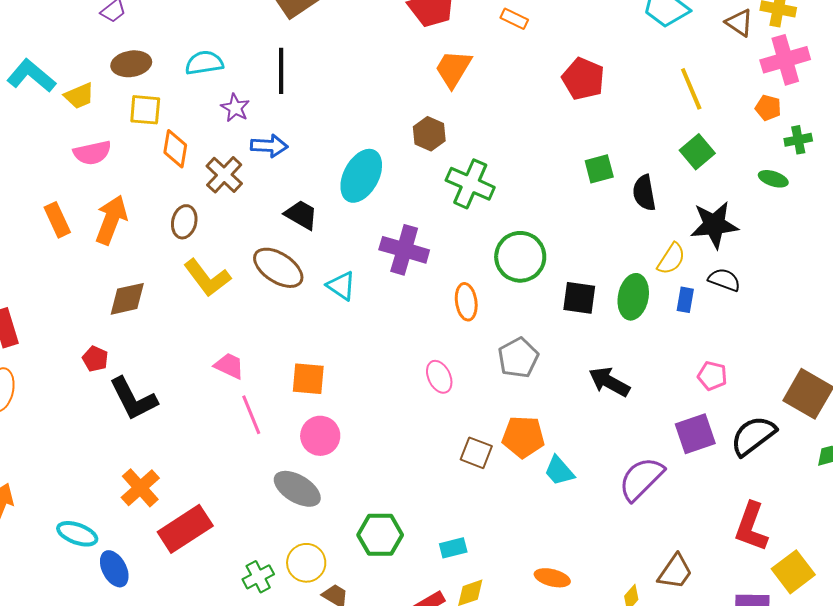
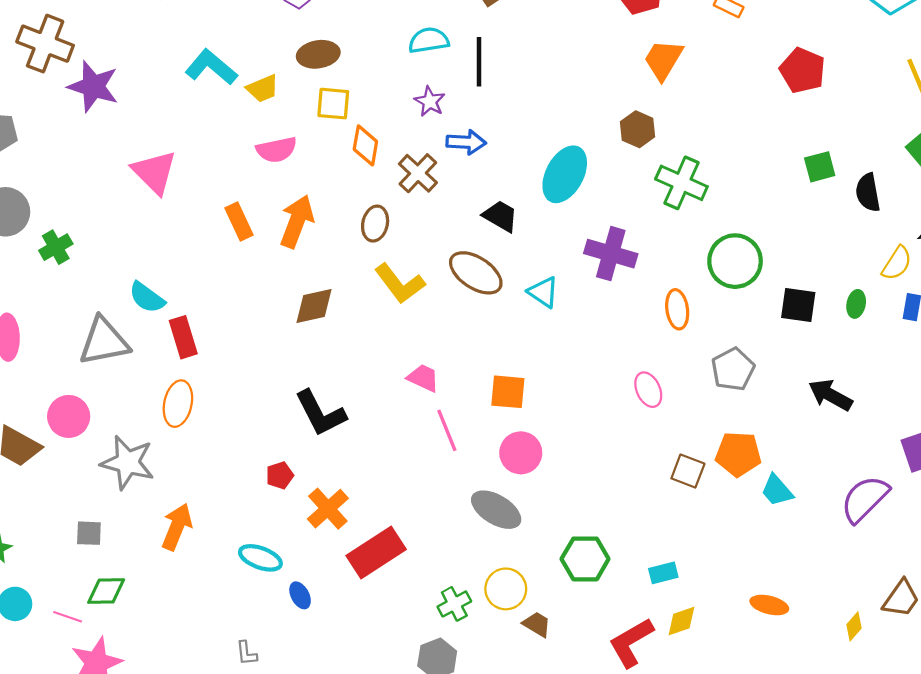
cyan semicircle: (204, 63) -> (429, 40), moved
green ellipse: (633, 297) -> (856, 304), size x0.6
red pentagon: (95, 359) -> (280, 475), moved, turned 30
blue ellipse: (114, 569) -> (300, 595), size x0.7

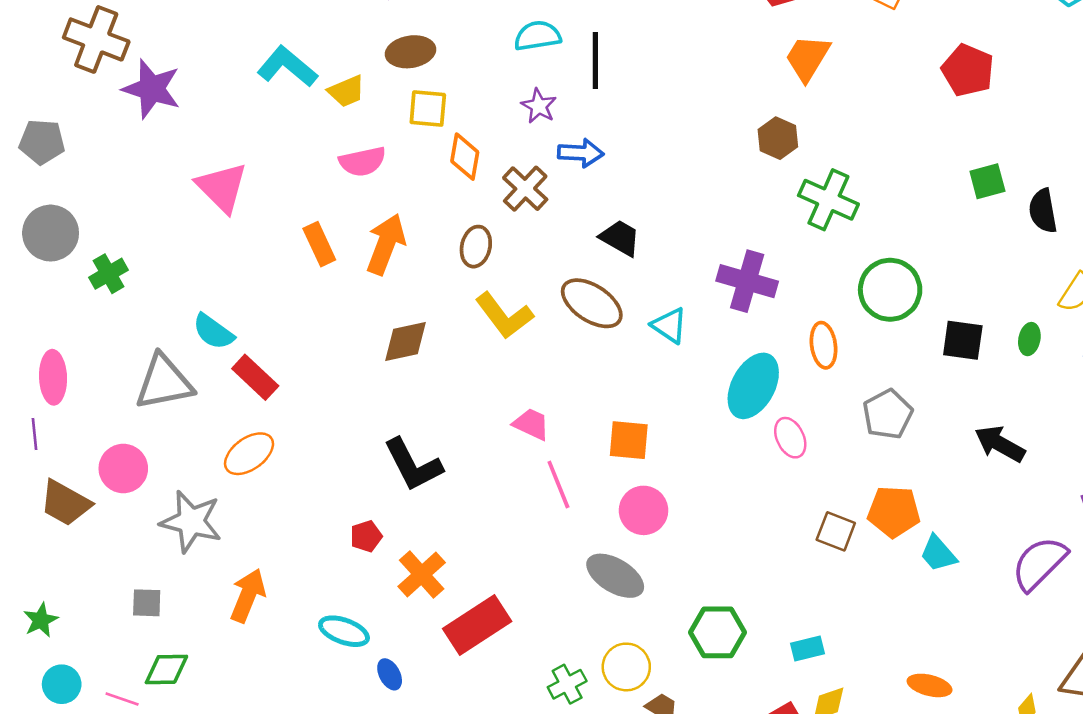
cyan ellipse: (565, 174) -> (753, 386), moved
red rectangle: (183, 337) -> (255, 377), turned -30
orange ellipse: (178, 404) -> (249, 454), turned 42

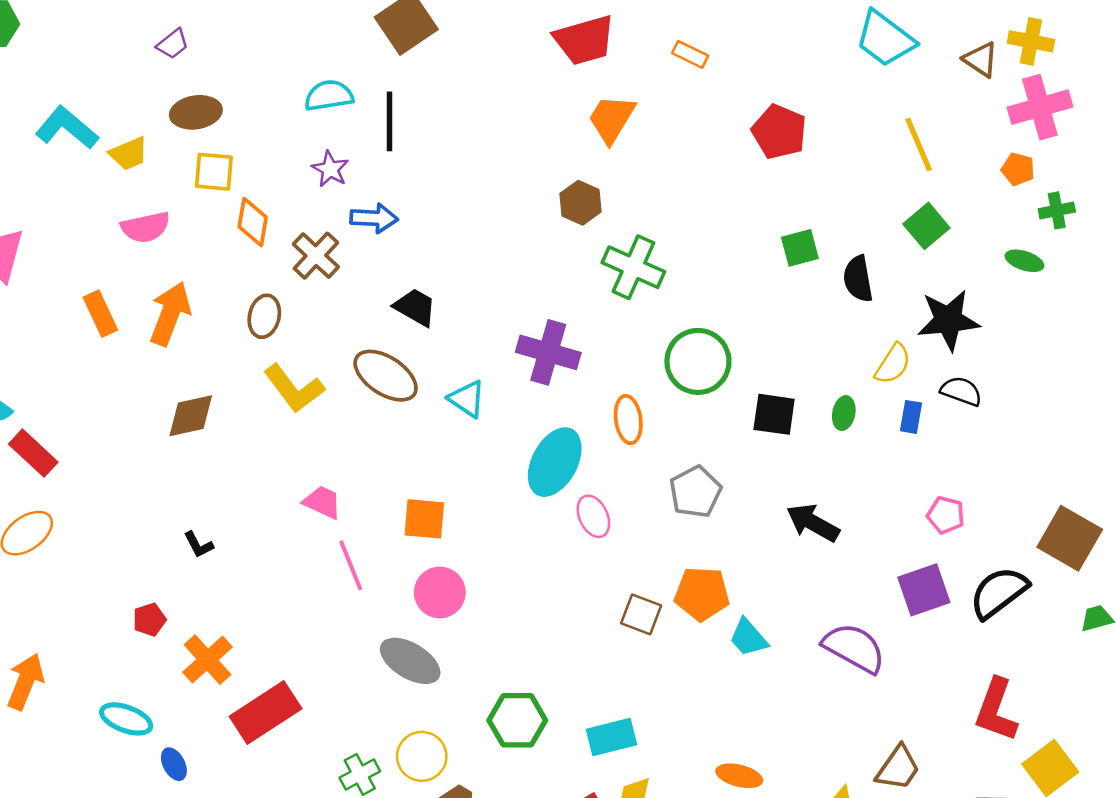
black L-shape: (413, 465) -> (198, 545), size x0.5
purple semicircle: (1039, 563) -> (854, 648), turned 74
cyan rectangle: (807, 648) -> (611, 737), size x1.4

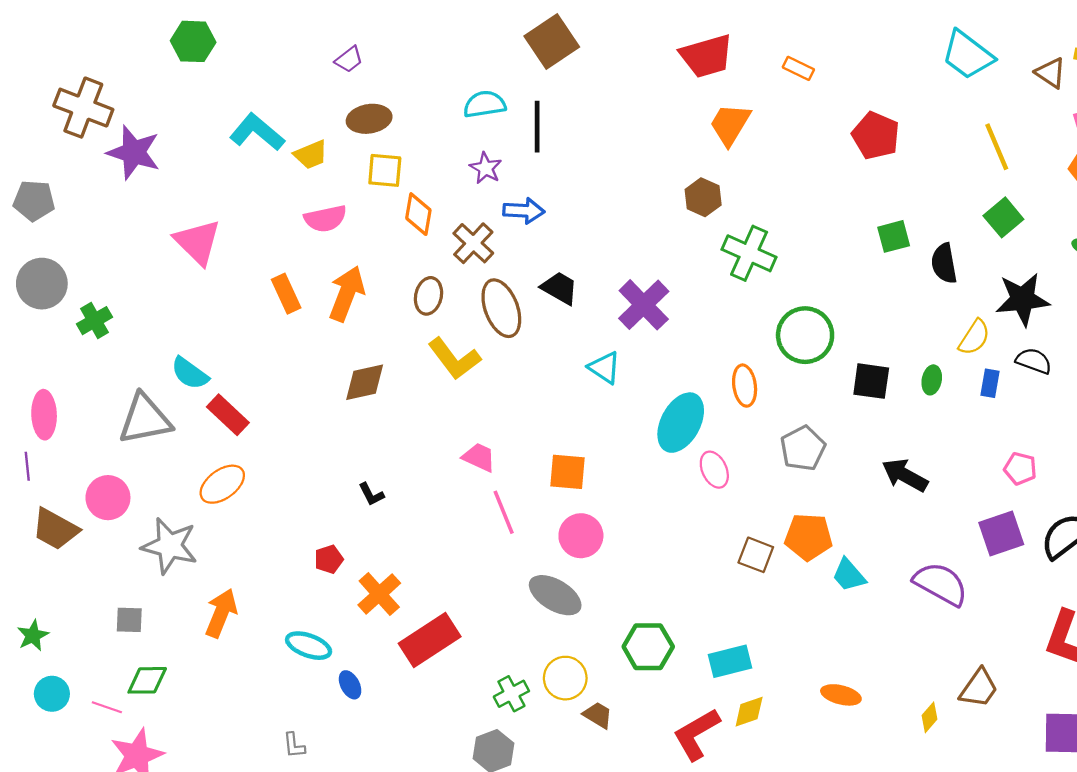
purple cross: (548, 352) -> (644, 305), moved, turned 30
brown ellipse: (386, 376) -> (501, 308), moved, turned 36

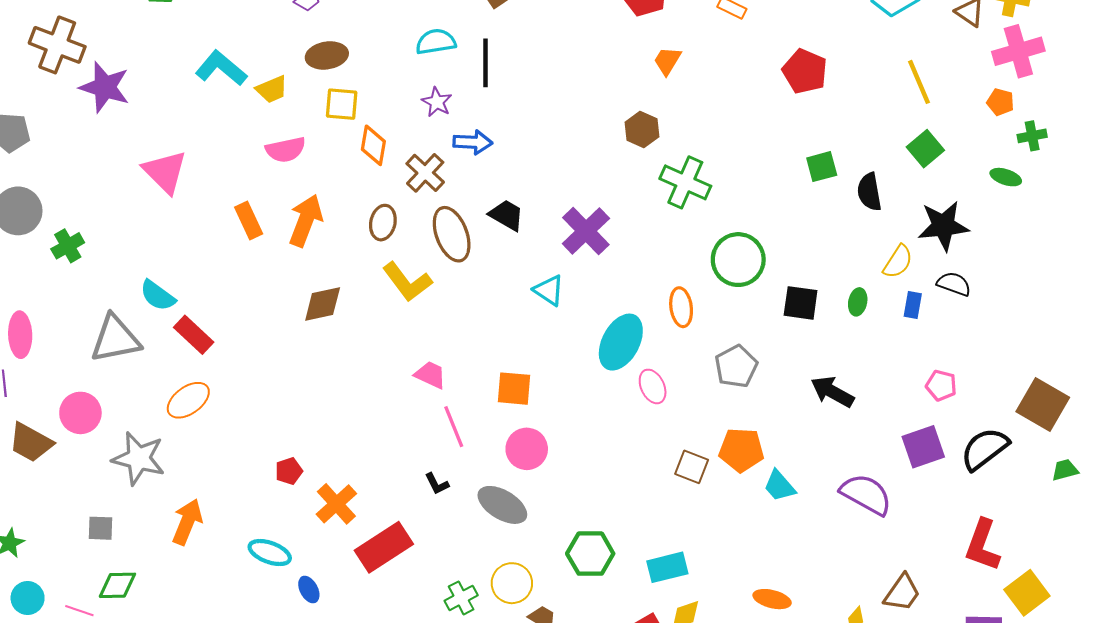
orange trapezoid: (730, 124) -> (667, 61), size x0.7
black L-shape: (371, 494) -> (437, 484), moved

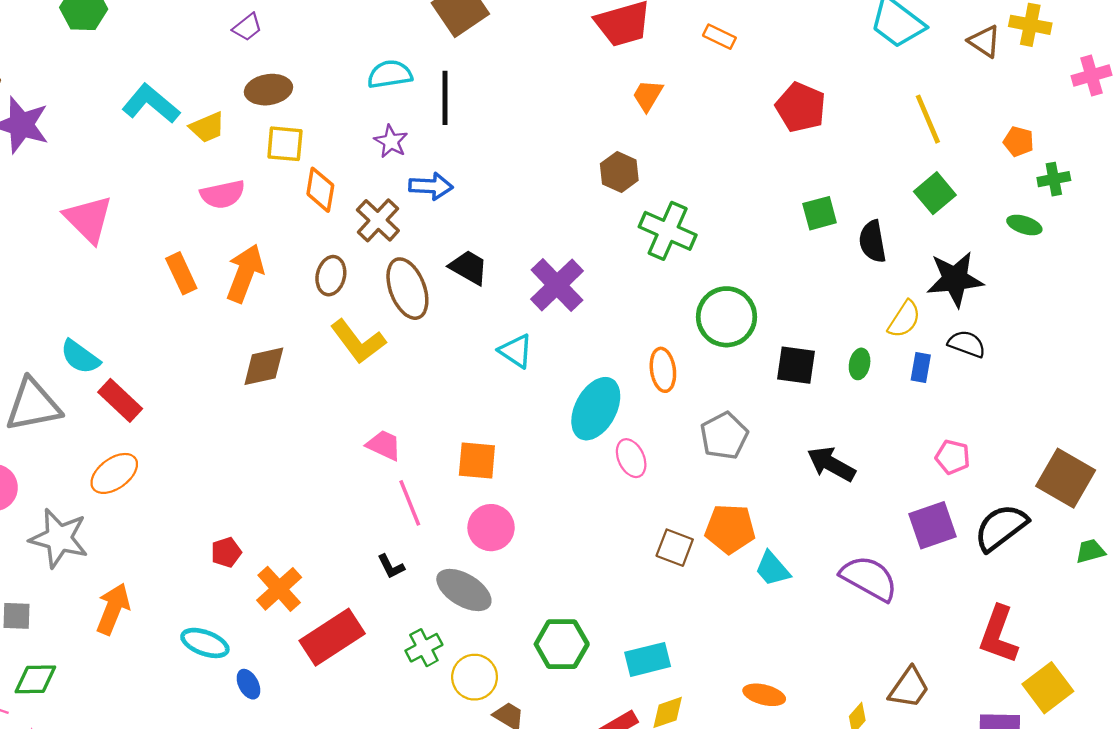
pink cross: (1018, 51) -> (1091, 75), moved, size x0.7
green cross: (461, 598) -> (424, 648), moved

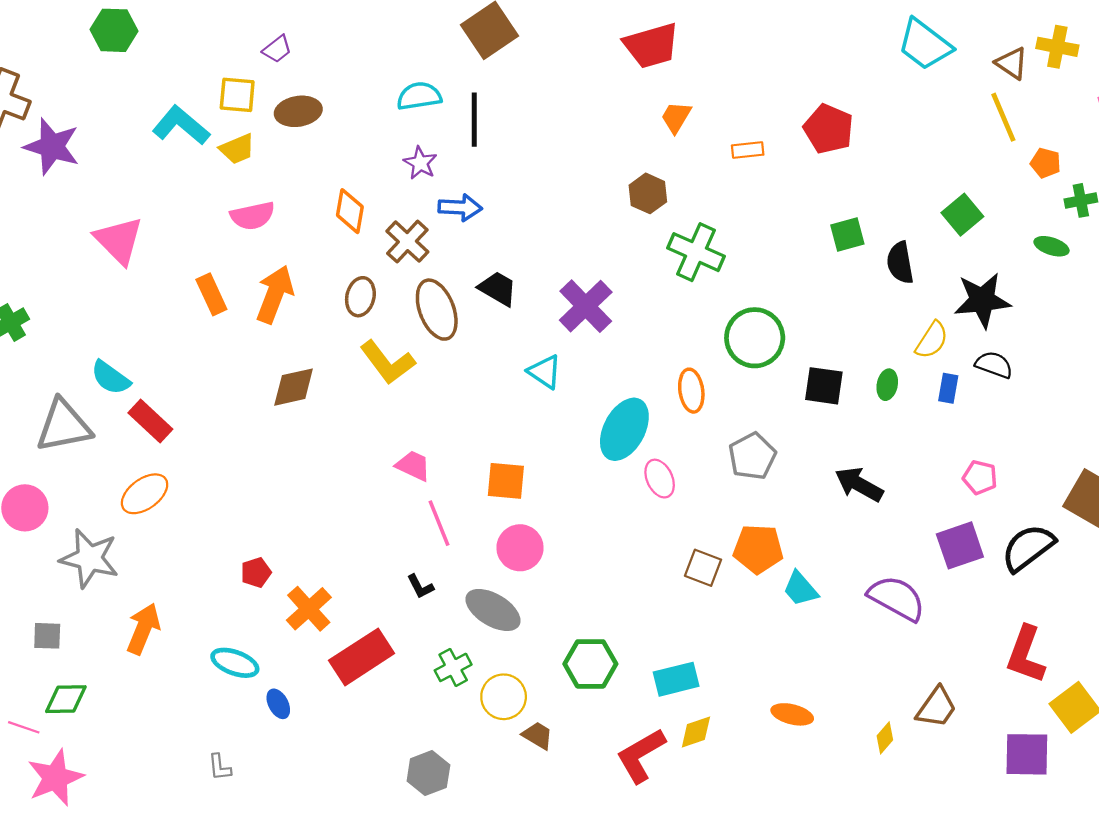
orange rectangle: (719, 37) -> (748, 150), moved, turned -32
yellow line: (928, 119) -> (1003, 117), moved
yellow square: (285, 144) -> (237, 95), moved

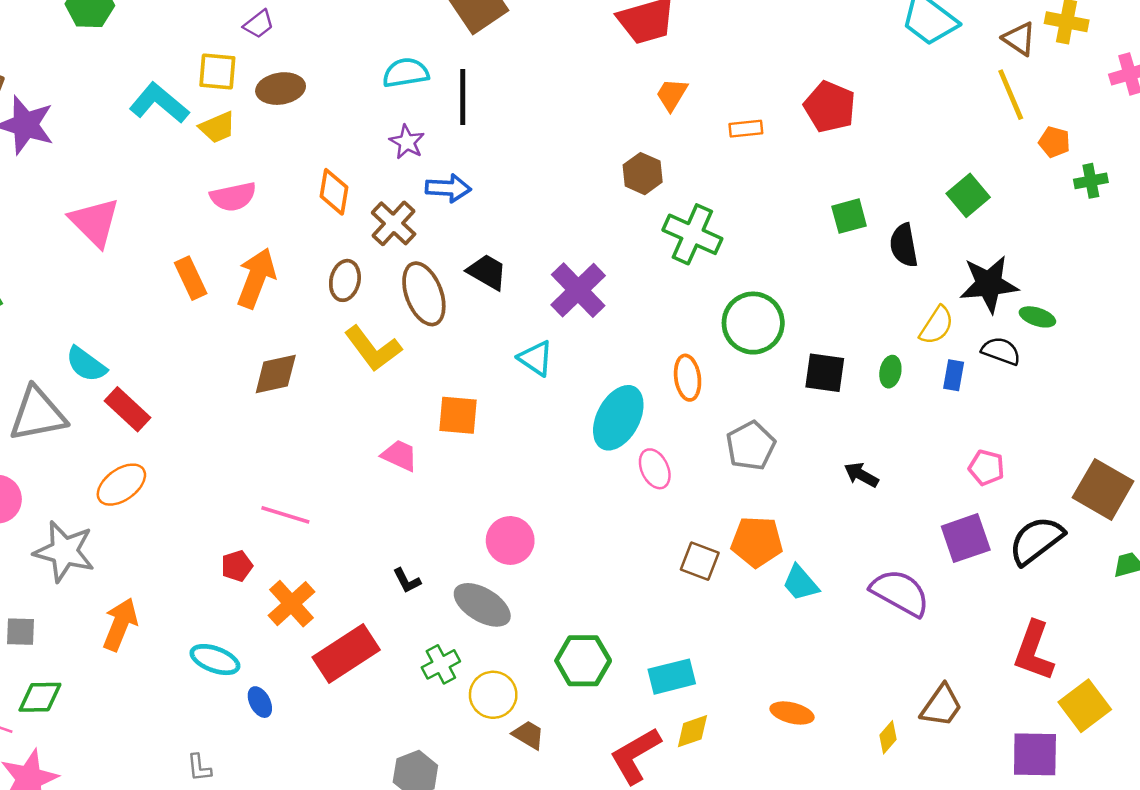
green ellipse: (1051, 246) -> (1037, 317), moved
orange square: (506, 481) -> (458, 415), moved
black arrow: (859, 484) -> (861, 475), size x0.7
pink line: (439, 523) -> (285, 515), moved, turned -51

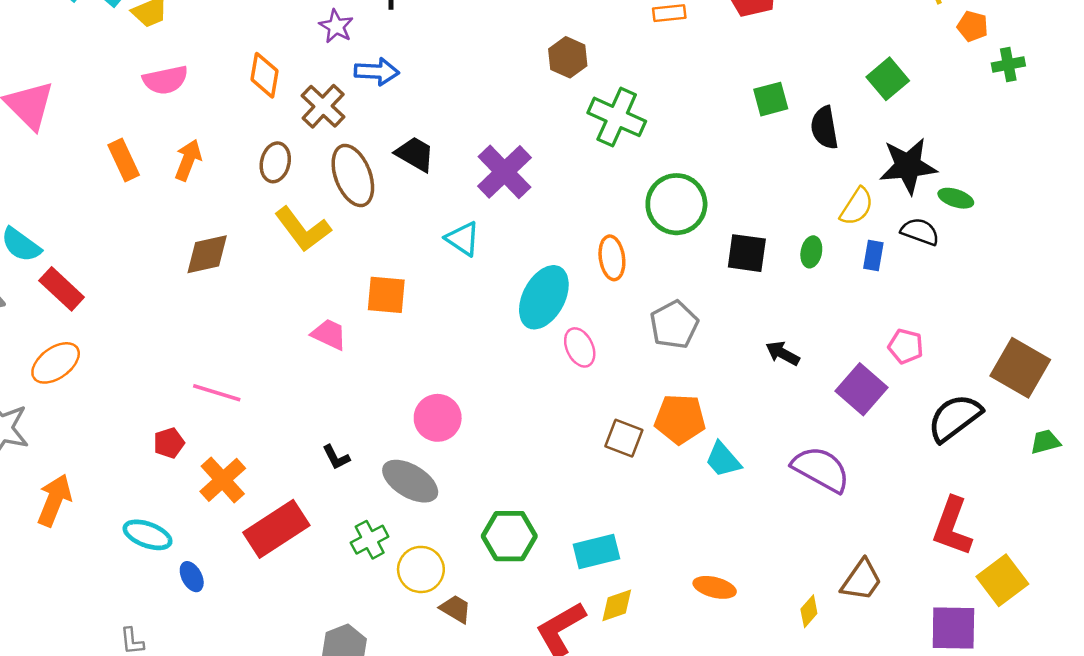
orange arrow: (256, 278) -> (188, 160), size x0.7
purple square: (966, 538) -> (861, 389), moved, turned -30

